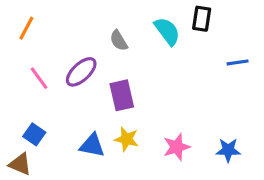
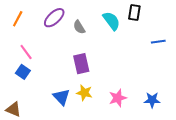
purple ellipse: (81, 72) -> (54, 18), moved
blue square: (34, 134) -> (23, 72), moved
blue triangle: (92, 145) -> (61, 97), turned 36

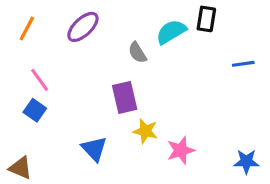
cyan semicircle: (111, 21) -> (171, 32), turned -84
gray semicircle: (79, 27) -> (137, 53), moved
yellow star: (84, 93) -> (145, 131), moved
blue star: (152, 100) -> (246, 162), moved

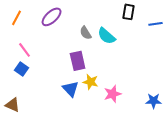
cyan semicircle: (171, 32) -> (107, 36), moved, turned -108
blue line: (243, 64) -> (156, 24), moved
blue triangle: (94, 149) -> (71, 89), moved

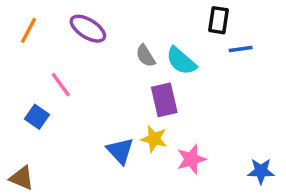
purple ellipse: (52, 17) -> (88, 29), turned 75
blue line: (156, 24) -> (241, 49), moved
pink line: (25, 50) -> (61, 85), moved
purple rectangle: (78, 61) -> (164, 100), moved

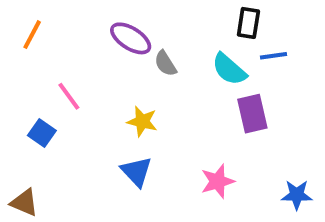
purple ellipse: (88, 29) -> (131, 38), moved
cyan semicircle: (181, 61) -> (229, 69), moved
purple rectangle: (164, 100) -> (252, 114), moved
yellow star: (154, 139) -> (142, 121), moved

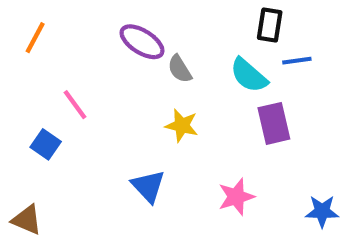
yellow star: (142, 121) -> (182, 126), moved

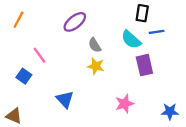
purple ellipse: (142, 42) -> (75, 22), turned -70
gray semicircle: (180, 69) -> (95, 45), moved
blue triangle: (148, 186) -> (65, 99), moved

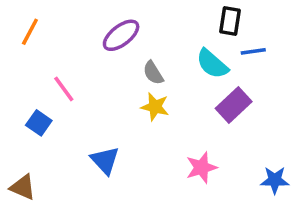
purple rectangle: (144, 65) -> (234, 105), turned 60

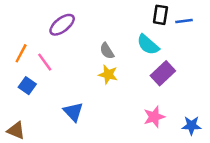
orange line: (30, 32) -> (21, 53), moved
purple ellipse: (121, 35) -> (62, 25), moved
blue line: (253, 51) -> (184, 21), moved
pink star: (201, 168) -> (154, 117), moved

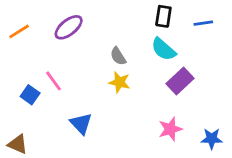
black rectangle: (160, 15) -> (163, 16), moved
orange line: (21, 53) -> (19, 31), moved, turned 30
pink line: (45, 62) -> (53, 81), moved

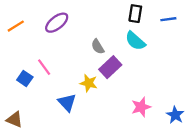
purple rectangle: (180, 81) -> (110, 67), moved
yellow star: (119, 82) -> (89, 83), moved
blue star: (212, 139) -> (175, 115), turned 30

